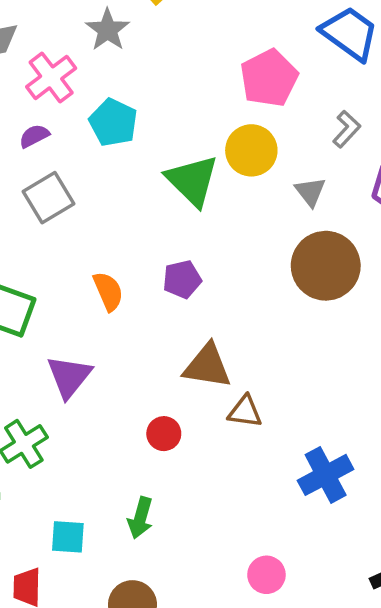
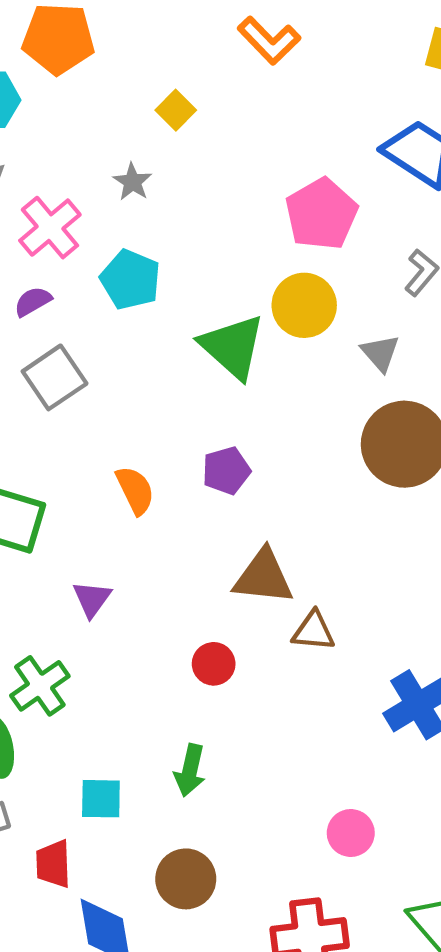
gray star: (108, 30) -> (132, 182), moved, size x0.7
purple triangle: (69, 377) -> (92, 599), size x0.7

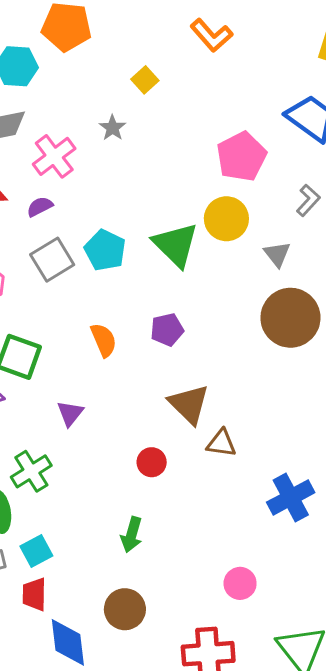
cyan pentagon: (130, 280) -> (105, 250), moved
brown triangle: (263, 577) -> (189, 404), turned 36
cyan square: (101, 799) -> (36, 551), moved, turned -32

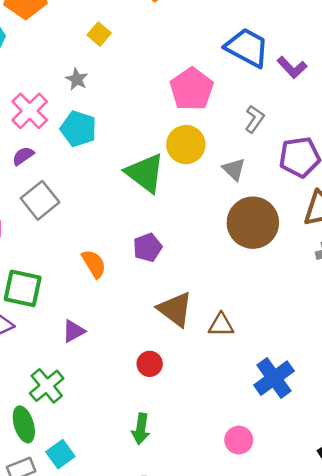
cyan pentagon: (105, 250) -> (78, 129), moved
purple triangle: (70, 413) -> (73, 331), turned 30
brown triangle: (221, 443) -> (221, 325), moved
pink circle: (240, 583) -> (239, 440), moved

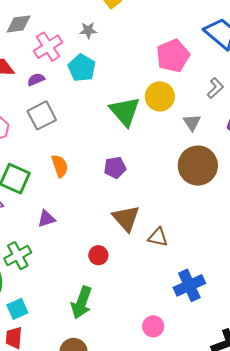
gray star: (77, 79) -> (88, 30), turned 30
orange semicircle: (94, 264) -> (60, 166), moved
green arrow: (141, 429) -> (82, 303), size x1.4

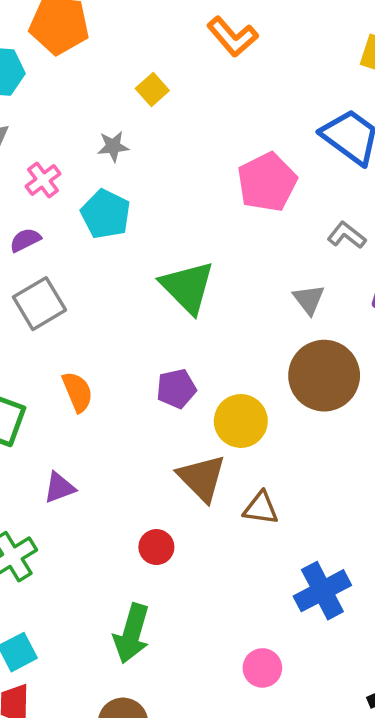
pink cross: (48, 47) -> (43, 180), size x0.7
gray L-shape: (215, 88) -> (347, 235), turned -95
yellow circle: (160, 96) -> (241, 421), moved

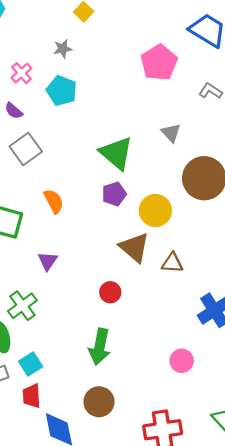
purple semicircle: (25, 240) -> (14, 111), turned -108
green triangle: (188, 287) -> (116, 153), moved
gray triangle: (309, 299) -> (171, 133), moved
purple triangle: (59, 488) -> (48, 261), turned -30

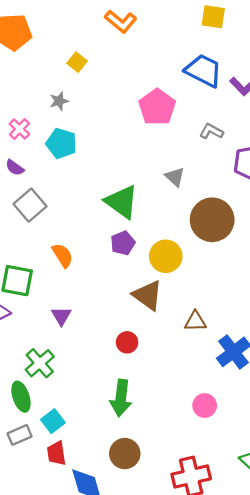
brown triangle: (172, 263) -> (195, 321), moved

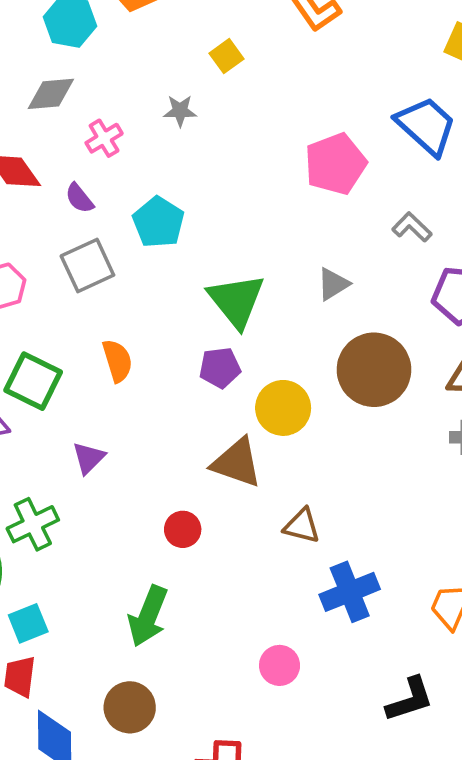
cyan pentagon: (61, 143) -> (158, 222), moved
gray triangle: (175, 177) -> (333, 284), turned 30
brown triangle: (148, 295) -> (237, 463), turned -32

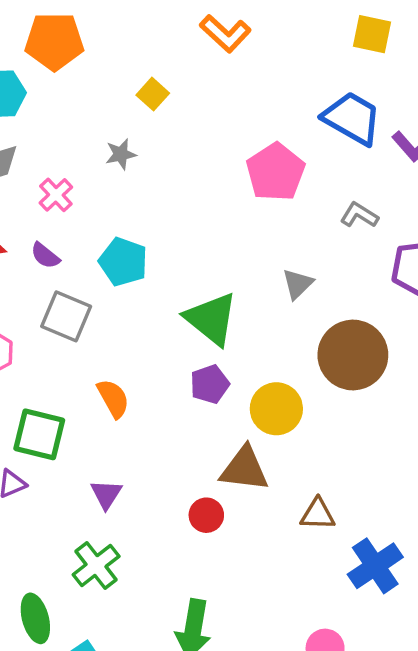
gray square: (87, 265) -> (66, 316), turned -30
green cross: (33, 524) -> (96, 566), moved
red circle: (183, 529) -> (206, 515), moved

